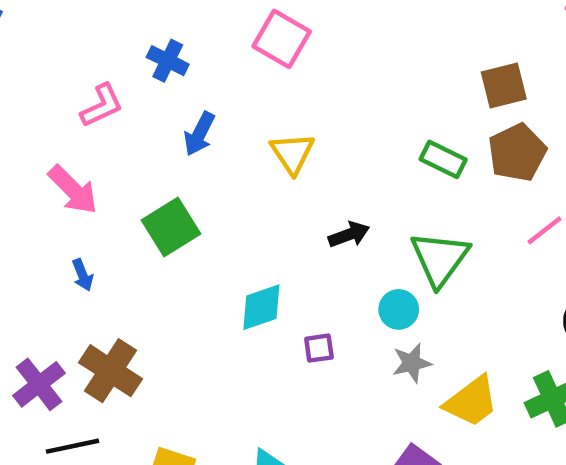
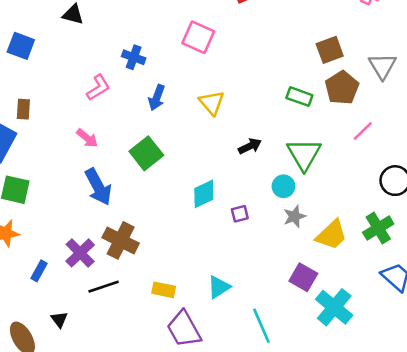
pink arrow: (73, 190) -> (87, 138), size x0.7
blue arrow: (83, 275) -> (98, 187), size x2.0

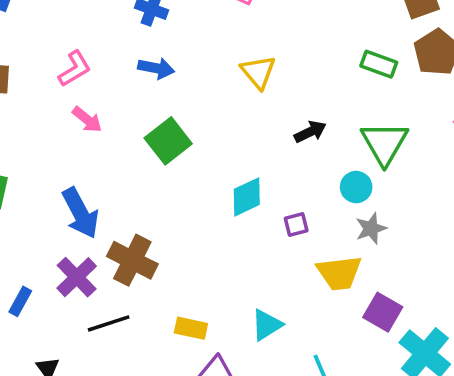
pink L-shape: (98, 88) -> (75, 69), moved
blue arrow: (157, 98) -> (156, 68), moved, turned -100
blue arrow: (98, 187) -> (80, 213), moved
yellow trapezoid: (332, 235) -> (339, 273), moved, turned 36

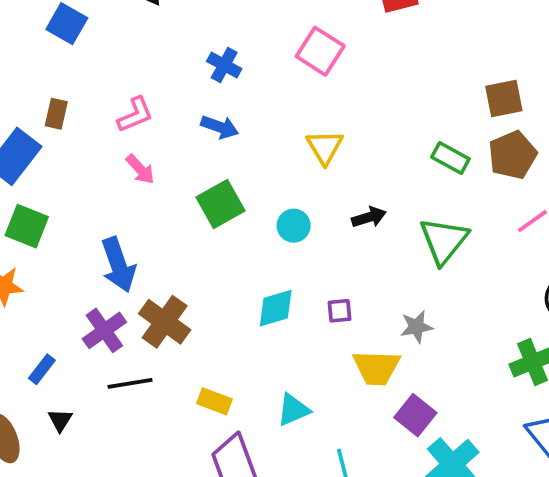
cyan circle: (356, 187) -> (294, 226), moved
cyan diamond: (247, 197) -> (276, 308), moved
blue rectangle: (20, 301) -> (42, 369), moved

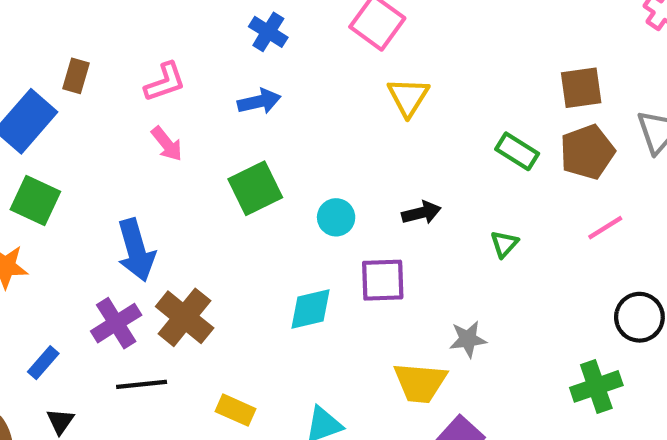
blue arrow: (220, 127) -> (259, 101), turned -36
yellow triangle: (325, 147) -> (408, 97), moved
green triangle: (444, 241) -> (504, 244), size x0.5
purple square: (340, 311) -> (383, 280), moved, size x1.6

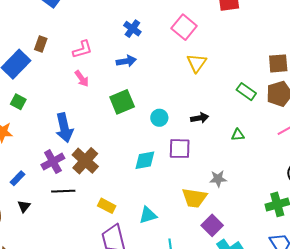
green square: (35, 201) -> (18, 102), size x0.7
green triangle: (504, 244) -> (238, 135), turned 40

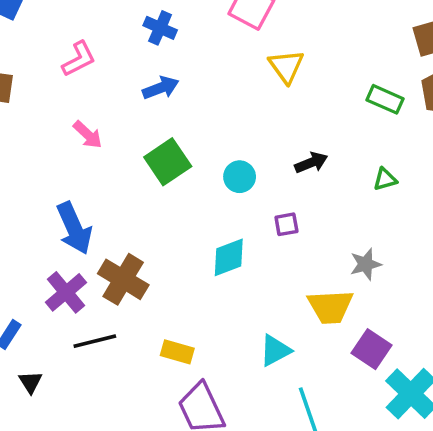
pink L-shape: (82, 49) -> (79, 59), moved
purple square: (180, 149) -> (286, 224), size x0.6
cyan triangle: (148, 215) -> (275, 350), moved

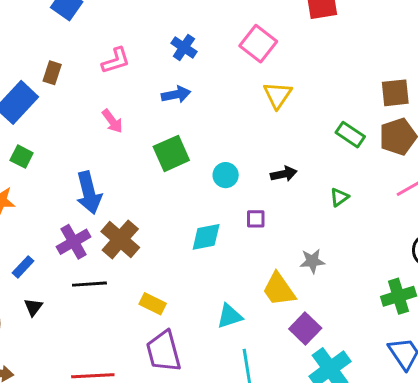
green triangle: (385, 179) -> (339, 197), turned -30
yellow trapezoid: (330, 307) -> (279, 289), turned 48

